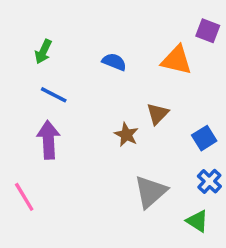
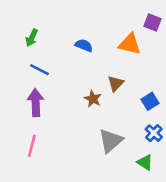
pink line: (24, 197) -> (32, 146), moved, turned 45

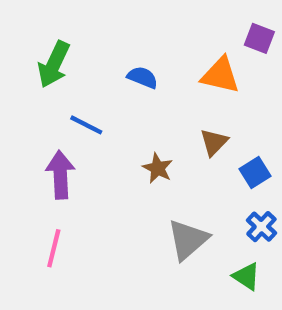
green arrow: (32, 38) -> (54, 64), size x1.5
blue line: (39, 70) -> (86, 125), moved
brown triangle: (116, 84) -> (214, 142), moved

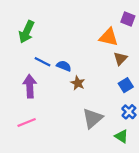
blue semicircle: (143, 77) -> (64, 66), moved
brown triangle: (214, 142) -> (120, 58), moved
pink line: (54, 248) -> (27, 122), turned 54

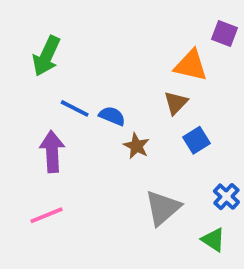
brown triangle: (120, 58) -> (176, 103), moved
blue square: (126, 85) -> (196, 140), moved

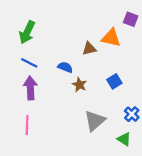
brown triangle: (176, 103) -> (89, 49), moved, turned 32
blue line: (75, 108) -> (29, 63), moved
pink line: (46, 215) -> (27, 125), turned -66

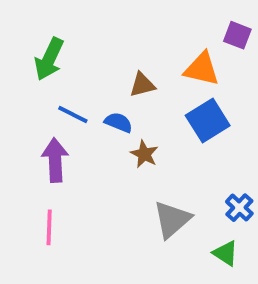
brown triangle: (89, 49) -> (142, 85), moved
blue line: (29, 63) -> (73, 114), moved
blue square: (114, 81) -> (208, 120), moved, size x1.5

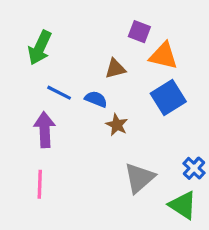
purple square: (237, 35) -> (139, 32), moved
green triangle: (226, 253) -> (183, 205), size x1.4

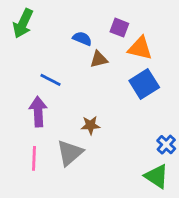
green arrow: (40, 48) -> (23, 23), moved
blue semicircle: (96, 99) -> (82, 39), moved
brown star: (117, 125) -> (90, 125), moved, turned -30
gray triangle: (139, 178) -> (70, 153), moved

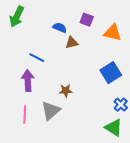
orange triangle: (140, 48) -> (113, 33), moved
blue square: (144, 84) -> (111, 73), moved

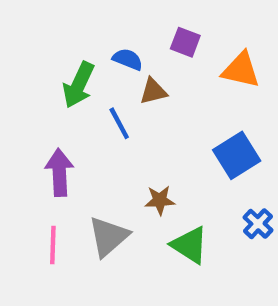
green arrow: (17, 17) -> (79, 85), moved
blue line: (37, 58) -> (119, 123), moved, turned 35
brown star: (66, 91) -> (160, 200), moved
green triangle: (114, 128) -> (190, 245), moved

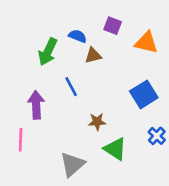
blue line: (119, 123) -> (71, 87), moved
gray triangle: (108, 237) -> (72, 164), moved
pink line: (53, 245) -> (21, 140), moved

